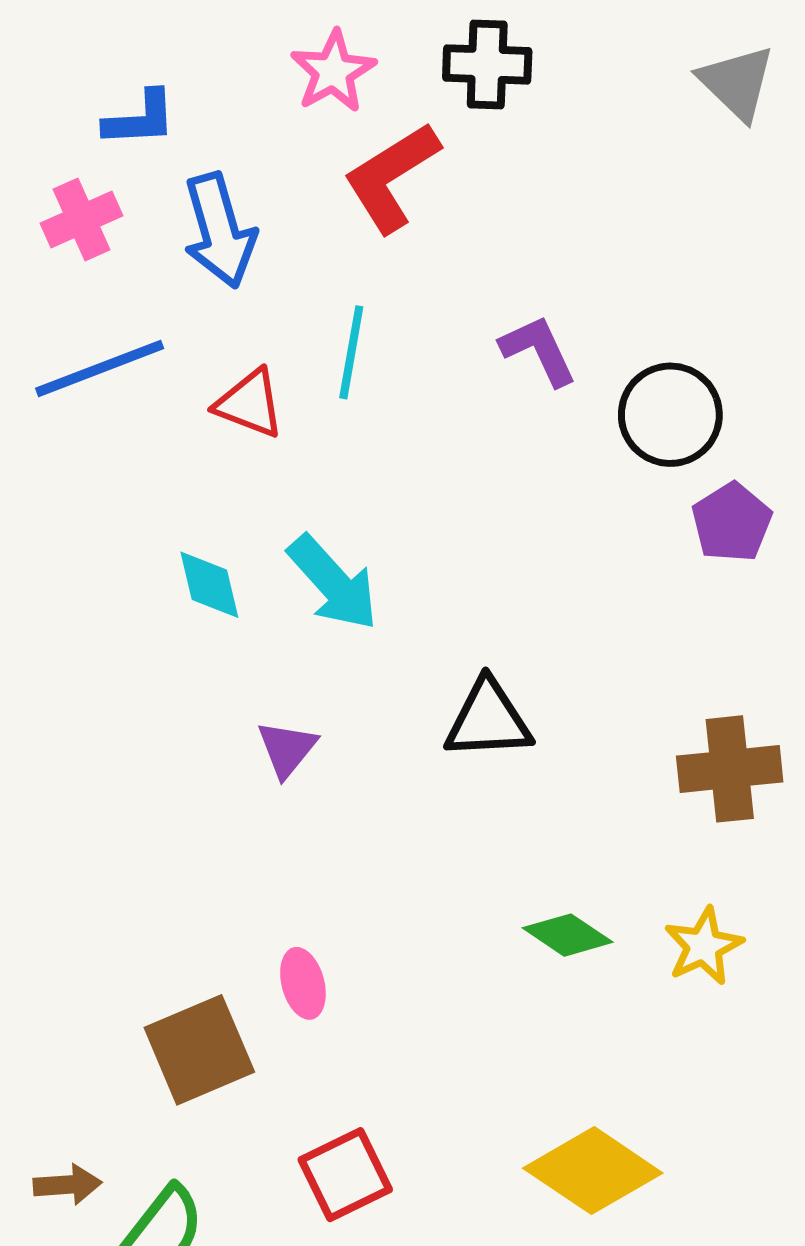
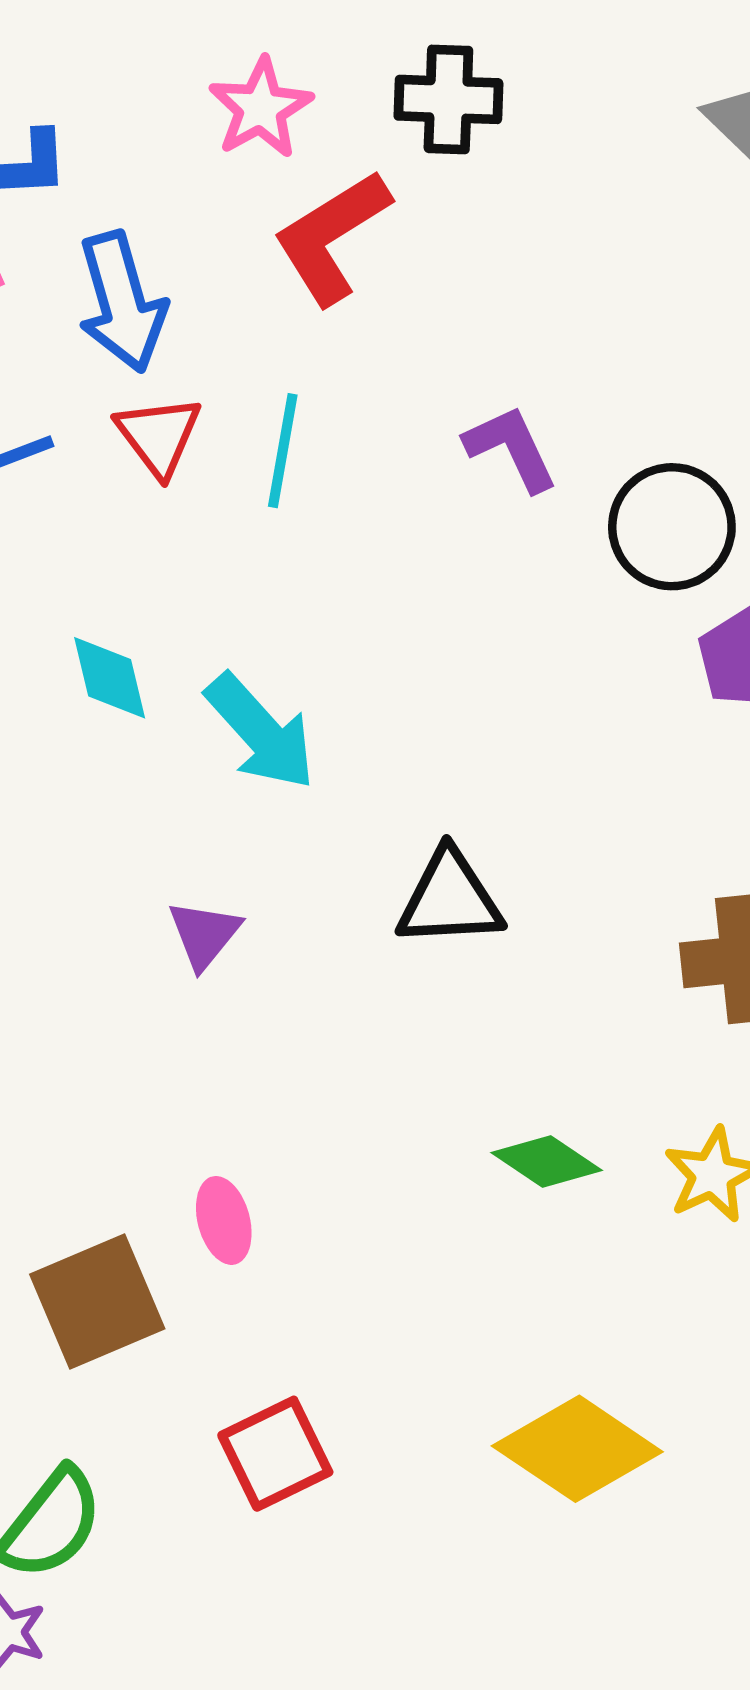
red triangle: (250, 404) -> (159, 436), moved, turned 32
cyan diamond: (209, 585) -> (110, 678), moved

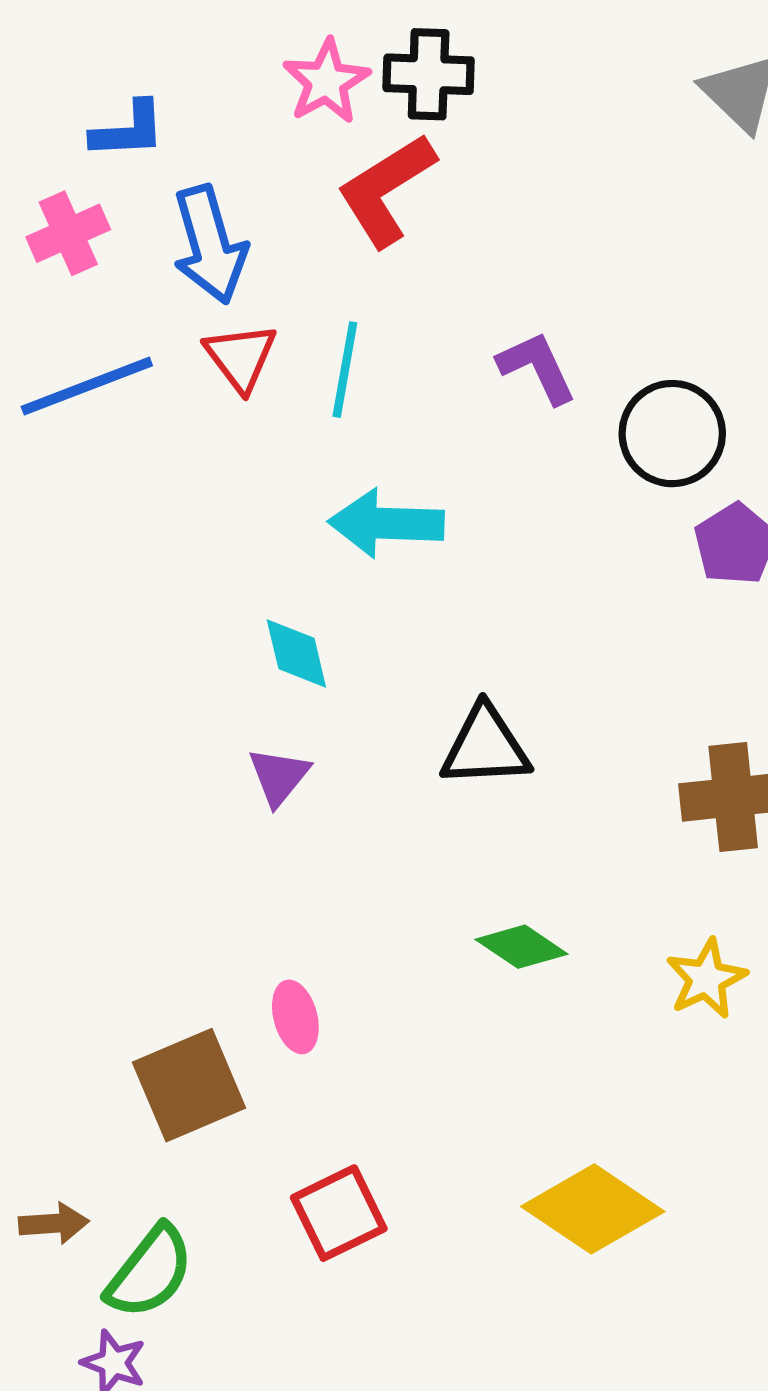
black cross: (448, 99) -> (429, 74), moved
cyan diamond: (110, 678) -> (296, 653), moved
cyan arrow: (261, 732) -> (386, 523), moved, turned 134
green diamond: (547, 1162) -> (521, 947), moved

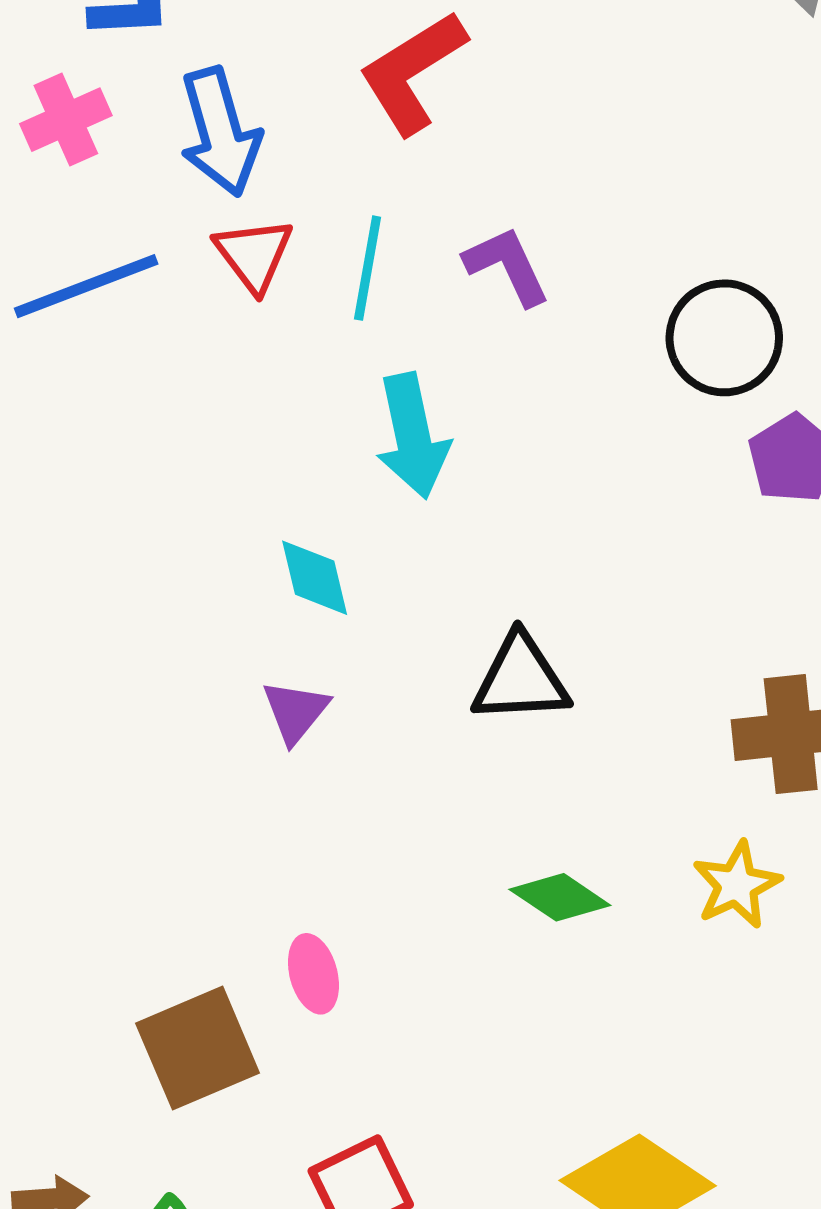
purple L-shape: (537, 367) -> (507, 266), moved
cyan arrow: (386, 523) -> (413, 436), turned -104
yellow star: (706, 979) -> (737, 885), moved

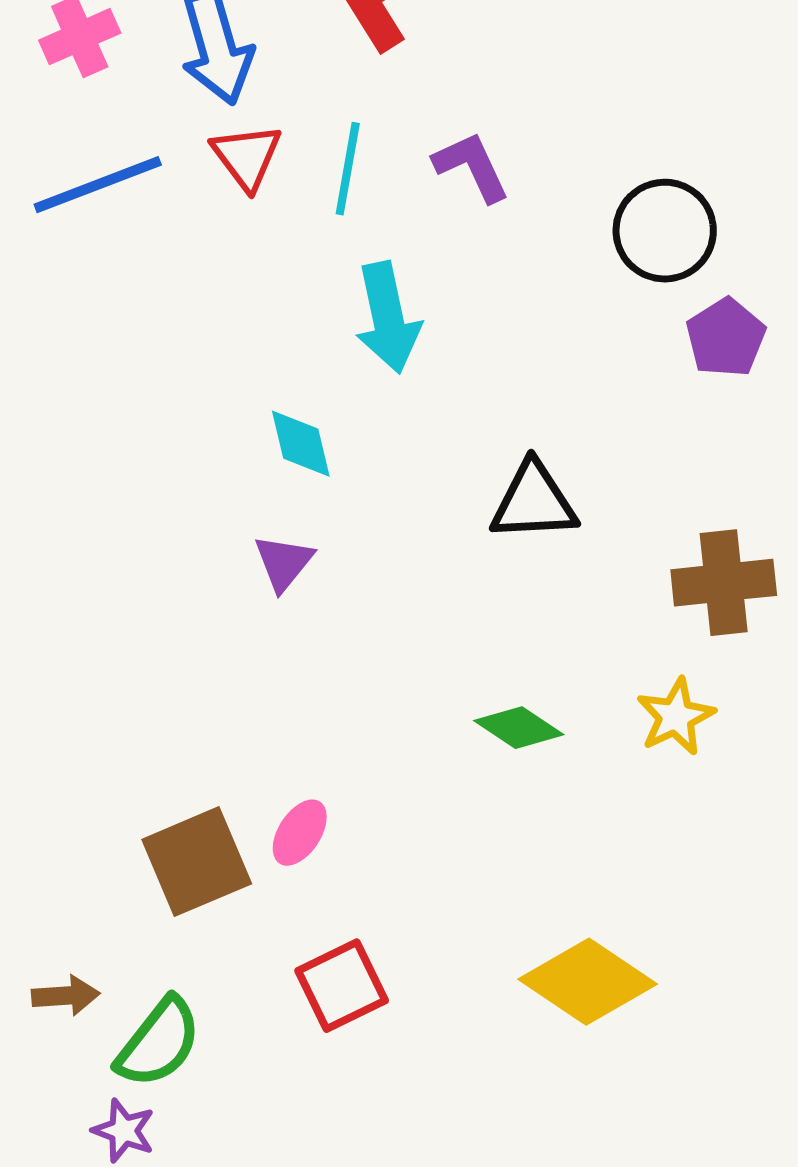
black triangle: (521, 679) -> (534, 502), moved
pink ellipse: (313, 974) -> (300, 833), moved, turned 48

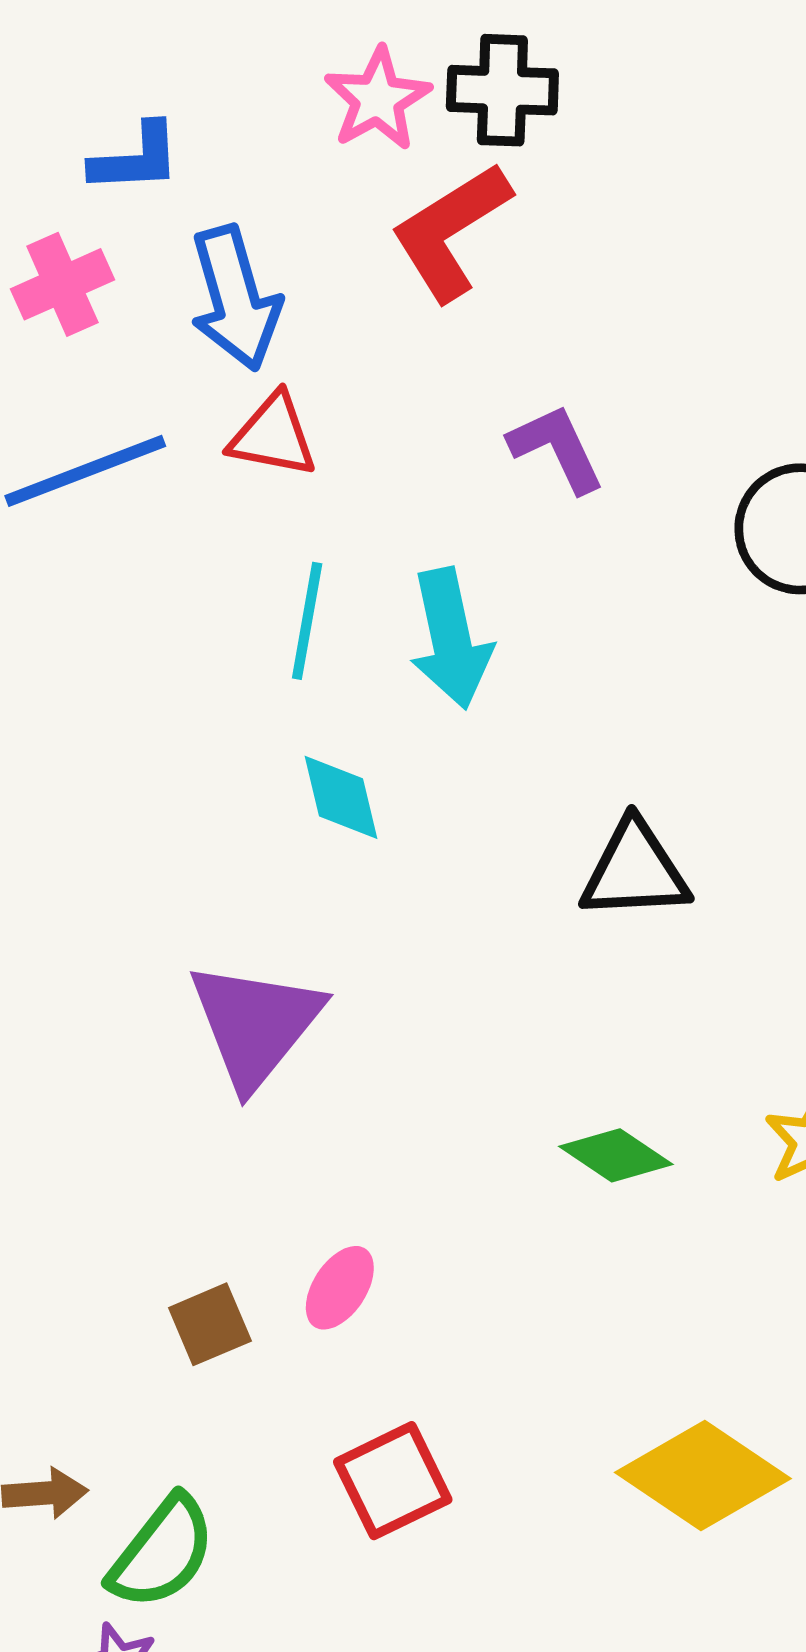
red triangle: (247, 157) -> (273, 436), turned -42
cyan line: (348, 169) -> (307, 621), moved
purple triangle: (284, 563) -> (255, 1024), moved, size x1.8
brown square: (197, 862) -> (210, 1324), size x0.6

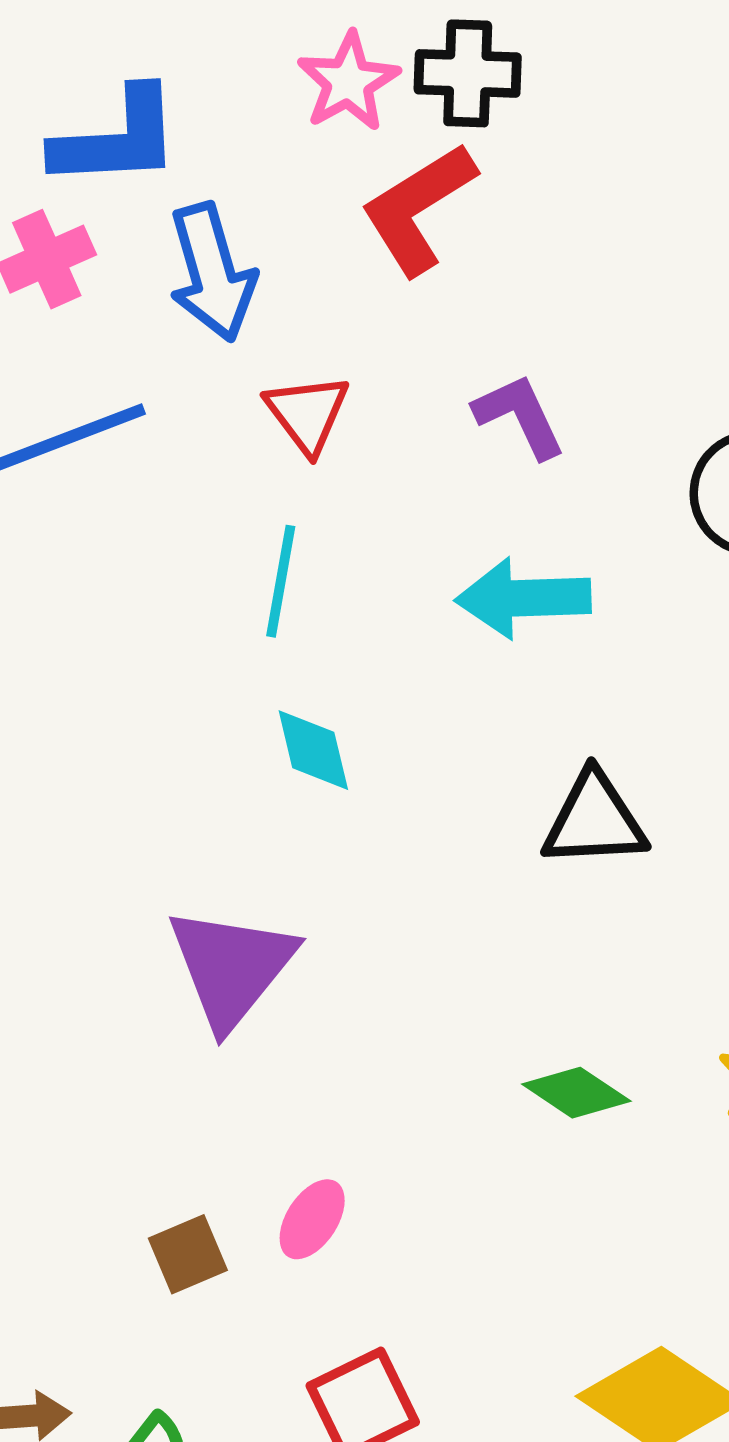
blue L-shape: (136, 158) -> (117, 139), size x1.5
red triangle: (273, 436) -> (307, 414), moved, turned 42
cyan arrow: (451, 639) -> (523, 598), moved, turned 100

